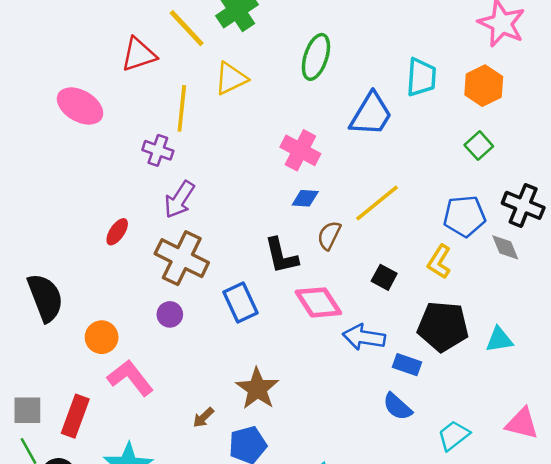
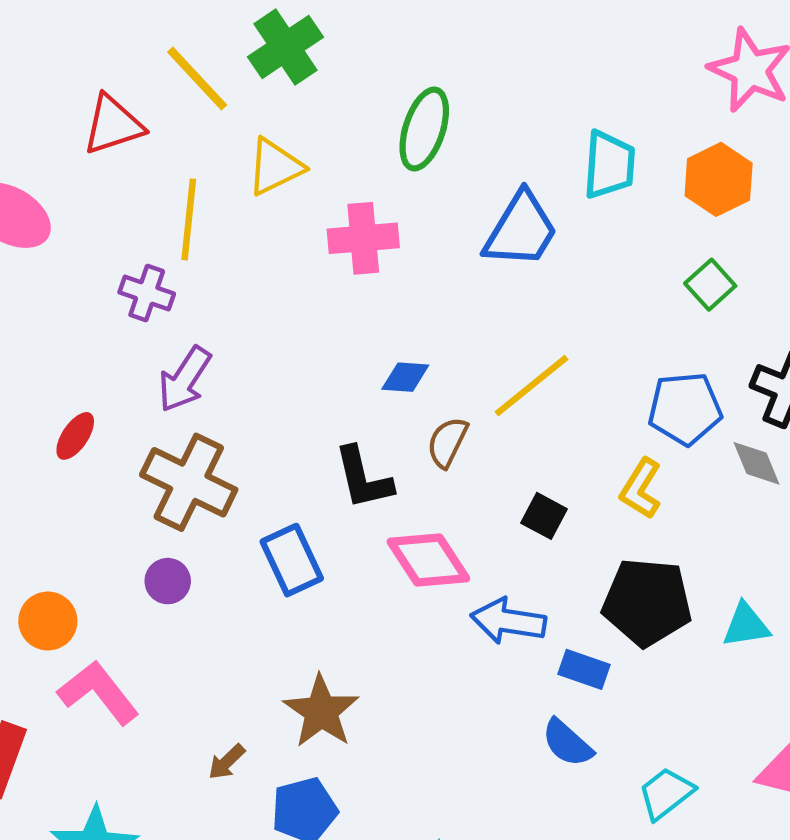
pink cross: (300, 150) -> (363, 238), moved, turned -33

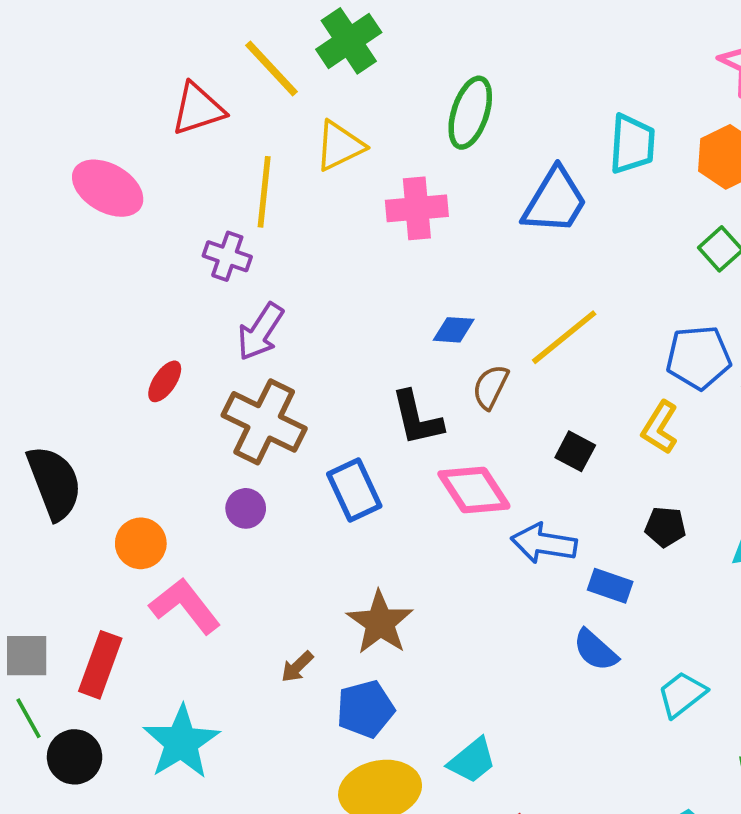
black pentagon: (647, 602) -> (665, 527), size x0.5

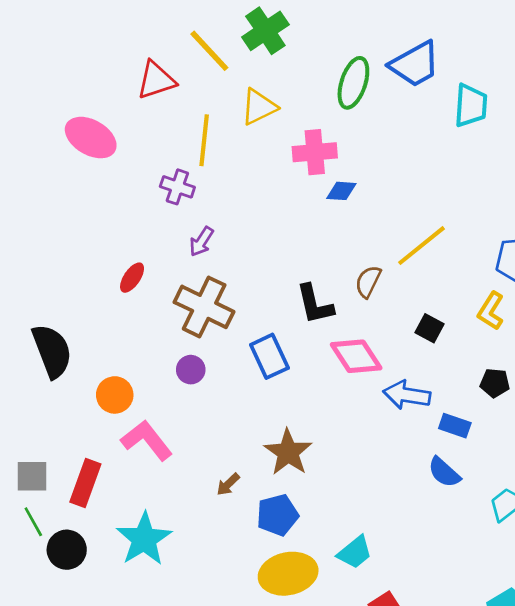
blue trapezoid: (555, 201) -> (415, 64), moved, turned 30
blue diamond: (454, 330) -> (341, 191), moved
purple arrow: (260, 332) -> (201, 242), size x0.7

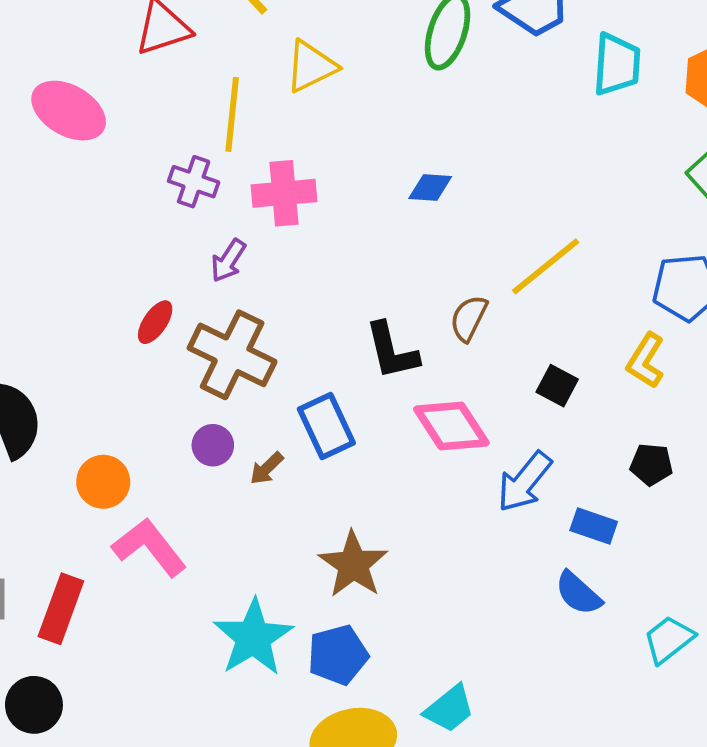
pink cross: (315, 152) -> (284, 193), moved
red ellipse: (132, 278) -> (155, 322), moved
blue arrow: (407, 395) -> (524, 482), turned -60
brown arrow: (228, 484) -> (267, 468), moved
cyan star: (144, 539) -> (253, 638), moved

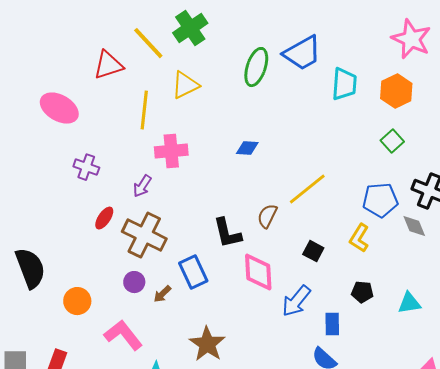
purple cross: (194, 182) -> (86, 167), moved
pink diamond: (451, 426) -> (258, 272), turned 30
blue rectangle: (594, 526) -> (332, 324), turned 70
pink L-shape: (149, 547) -> (123, 335), moved

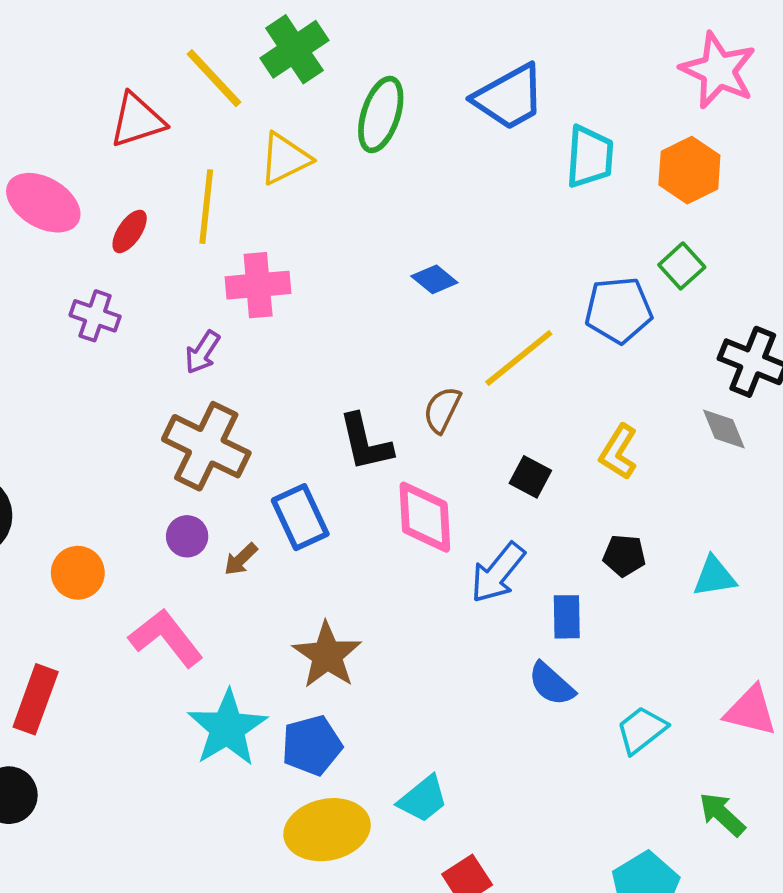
green ellipse: (256, 67) -> (381, 114), moved
blue diamond: (247, 148) -> (434, 279), moved, turned 35
blue pentagon: (380, 200) -> (619, 310), moved
red ellipse: (104, 218) -> (130, 231), moved

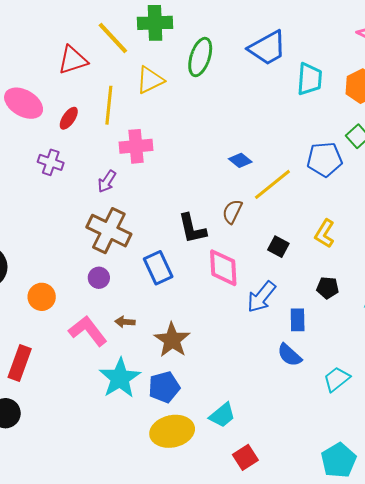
green cross: (294, 49) -> (155, 23), turned 32
blue diamond: (434, 279) -> (240, 160), moved
brown arrow: (241, 559) -> (125, 322), moved, turned 48

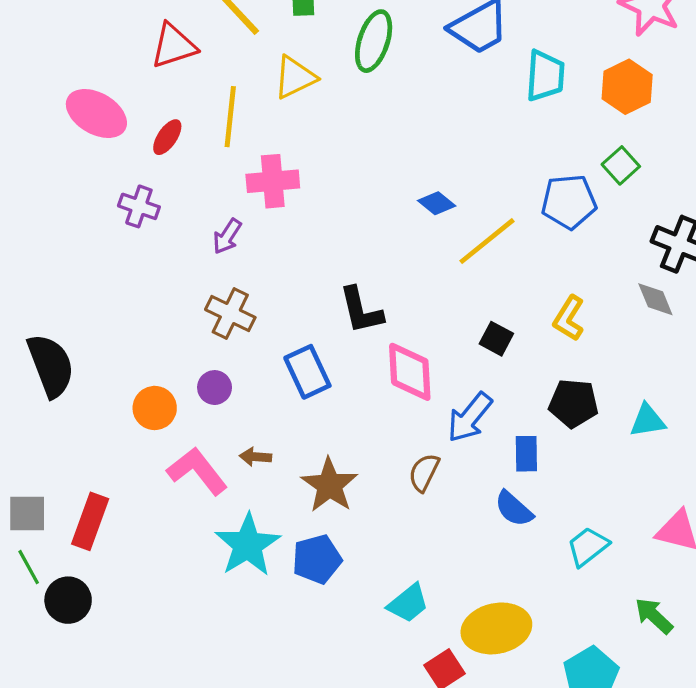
brown semicircle: (232, 212) -> (424, 473), moved
brown cross: (109, 231) -> (230, 313), size x0.7
black pentagon: (328, 288) -> (574, 403), size x1.4
orange circle: (42, 297) -> (155, 408), moved
yellow ellipse: (172, 431) -> (496, 628), moved

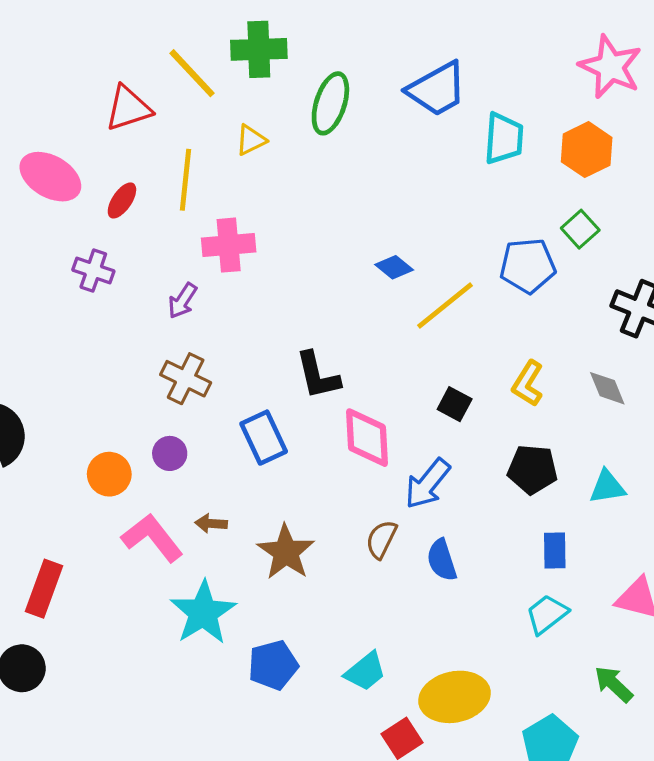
yellow triangle: (295, 77) -> (251, 140), size x0.7
gray diamond: (655, 299) -> (607, 388), moved
blue rectangle: (526, 454) -> (555, 551), moved
blue semicircle: (514, 509) -> (442, 560), moved, turned 30
blue pentagon: (317, 559) -> (273, 665), moved

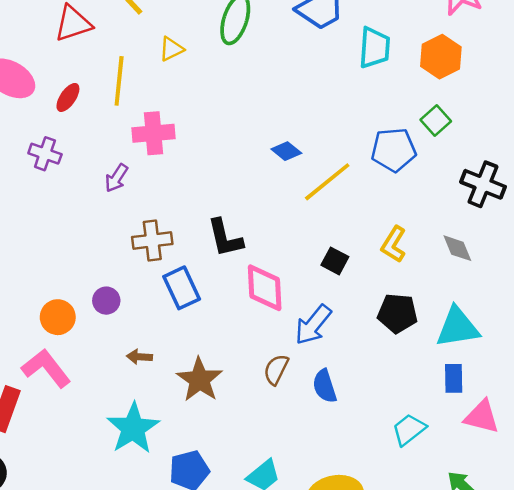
brown cross: (186, 379) -> (152, 241), moved, turned -33
cyan triangle: (607, 487) -> (457, 327), size x1.5
pink L-shape: (152, 538) -> (46, 368), moved
blue rectangle: (555, 551) -> (454, 378), moved

